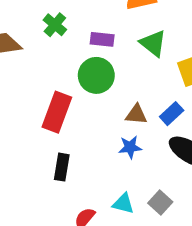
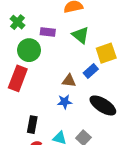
green circle: (96, 75) -> (29, 50), moved
blue rectangle: (172, 114) -> (91, 71), moved
black rectangle: (62, 167) -> (32, 125), moved

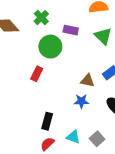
red rectangle: (18, 78) -> (37, 74), size x0.6

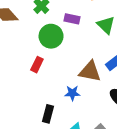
brown triangle: (88, 81) -> (90, 71), size x1.5
blue star: (81, 101) -> (72, 93), moved

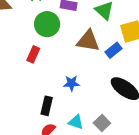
brown triangle: (90, 71) -> (88, 41), moved

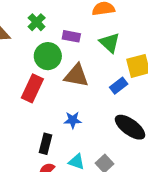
brown triangle: (88, 41) -> (76, 76), moved
red rectangle: (33, 54) -> (32, 88), size x1.5

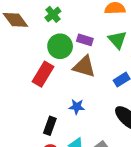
purple rectangle: (71, 36) -> (85, 40), moved

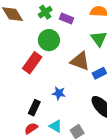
purple rectangle: (85, 40) -> (66, 19), moved
brown triangle: (84, 67) -> (80, 61), moved

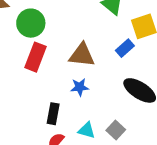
green circle: (49, 40) -> (31, 23), moved
brown triangle: (80, 61) -> (82, 55), moved

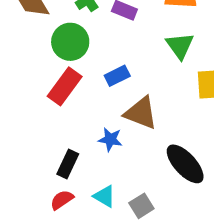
blue rectangle: (125, 48) -> (117, 76), moved
brown triangle: (82, 55) -> (141, 113), moved

